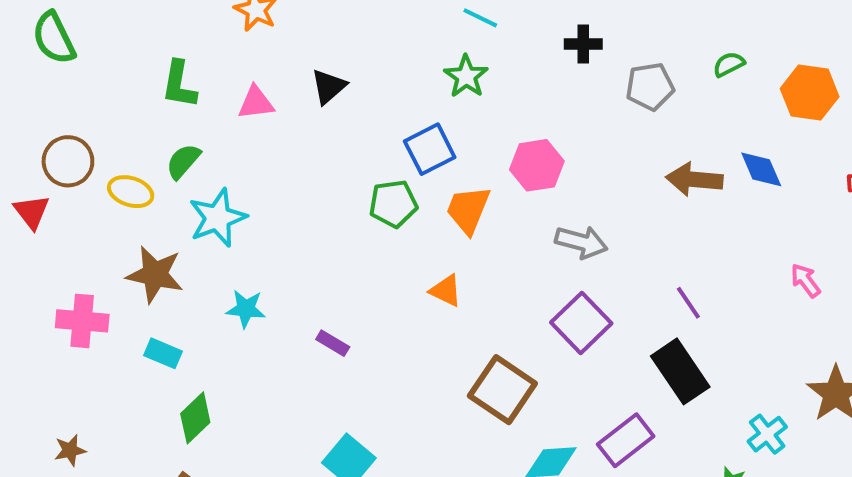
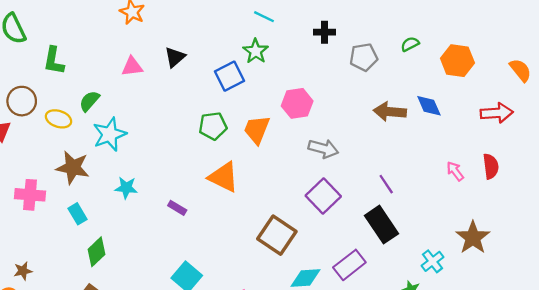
green L-shape: (179, 84) -> (54, 61), moved
blue square: (430, 149) -> (229, 76), moved
orange triangle: (446, 291) -> (224, 177), moved, size x1.6
cyan rectangle: (163, 353) -> (77, 214), turned 36

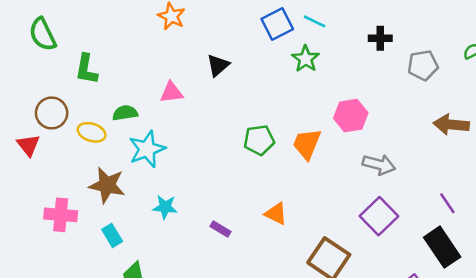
pink triangle: (132, 67) -> (171, 92), moved
blue square: (229, 76) -> (277, 24), moved
green semicircle: (89, 101) -> (125, 113), turned 40
orange triangle: (224, 177) -> (276, 214), moved, size x0.7

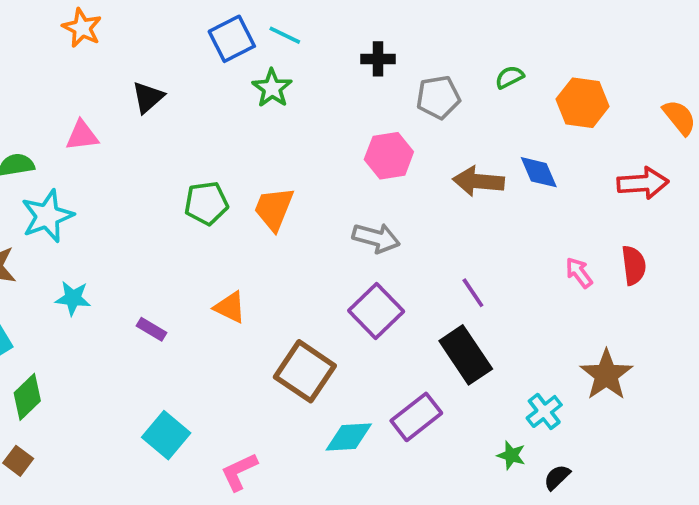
pink hexagon: (351, 116) -> (389, 156), moved

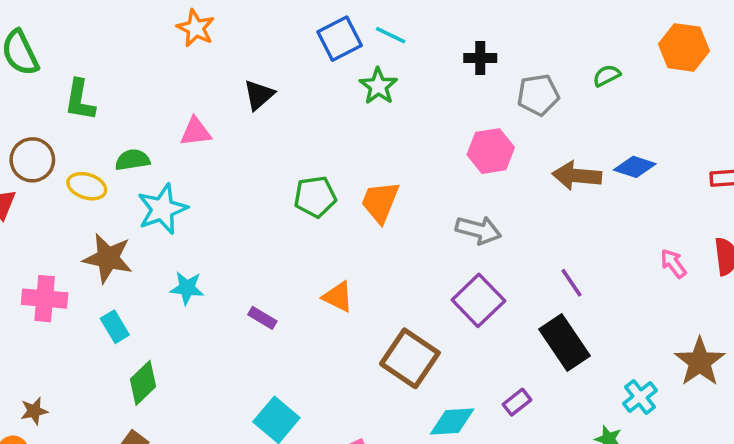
orange hexagon: (583, 103) -> (684, 47), moved
blue diamond: (539, 172) -> (635, 167), turned -48
purple rectangle: (416, 417) -> (517, 402), size x0.6

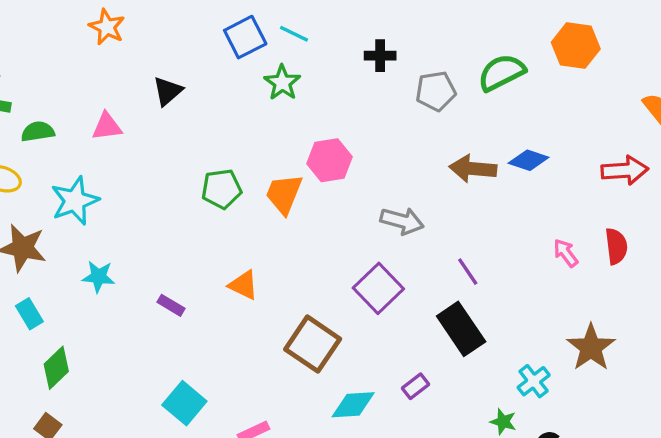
green semicircle: (607, 76) -> (502, 73), size x1.8
pink hexagon: (491, 151) -> (330, 160), moved
green semicircle: (132, 160) -> (38, 132), moved
gray arrow: (478, 230) -> (402, 221), moved

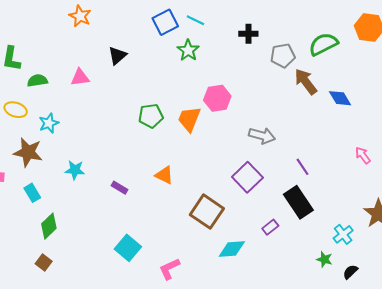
blue diamond: (529, 160) -> (340, 98), turned 40
brown arrow: (473, 169) -> (306, 82), moved, turned 48
cyan star: (75, 201) -> (49, 123), moved, size x0.7
purple rectangle: (416, 386) -> (270, 227), moved

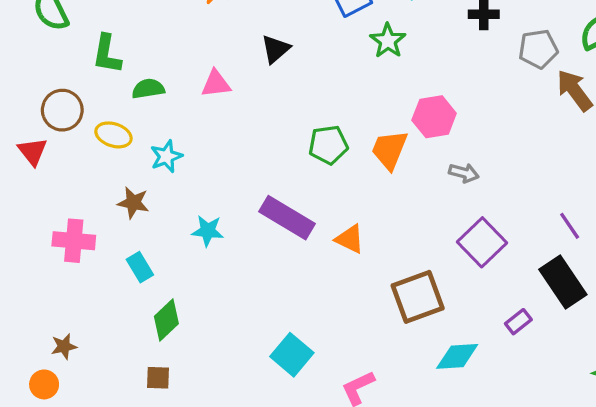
gray arrow: (262, 136) -> (464, 173), moved, size x0.7
brown star: (28, 152) -> (133, 203), size x0.7
purple rectangle: (120, 188) -> (287, 218), moved, size x2.0
brown square: (207, 212) -> (418, 297), turned 36
brown square: (44, 262) -> (158, 378), turned -35

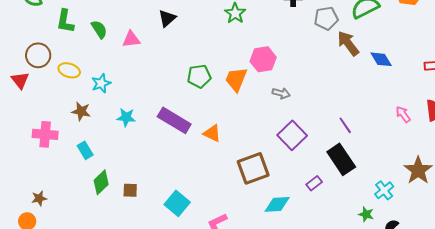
green semicircle: (148, 89) -> (99, 29), moved, turned 66
cyan star: (208, 231) -> (126, 117), moved
brown square: (158, 378) -> (130, 190), moved

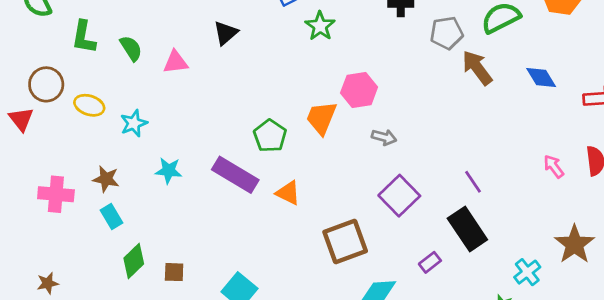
blue diamond: (381, 59) -> (541, 77), moved
green pentagon: (199, 76) -> (270, 136), moved, turned -30
brown star: (81, 111) -> (106, 179), moved

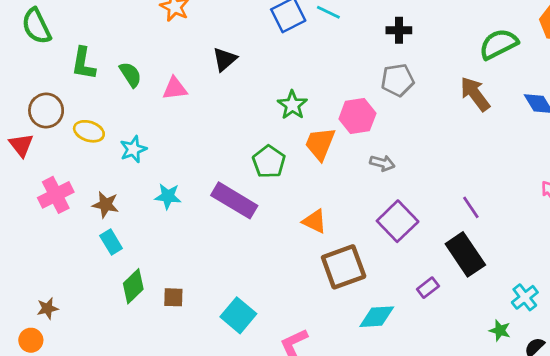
green star: (320, 26) -> (292, 105), moved
gray pentagon: (447, 33) -> (398, 80), moved
orange triangle: (288, 193) -> (315, 221), moved
pink cross: (56, 194) -> (56, 195), moved, turned -32

